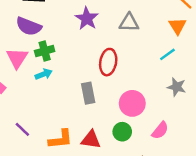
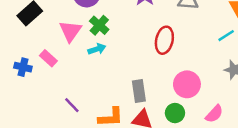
green cross: (45, 51) -> (99, 25), turned -36
gray rectangle: (88, 93) -> (139, 91), moved

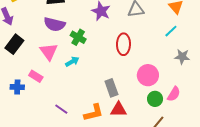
green cross: (99, 25) -> (78, 37), moved
green circle: (175, 113) -> (155, 99), moved

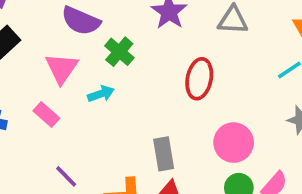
pink rectangle: (36, 76) -> (46, 115), moved

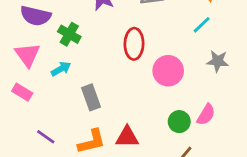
pink circle: (234, 143) -> (168, 71), moved
gray rectangle: (164, 154) -> (91, 97), moved

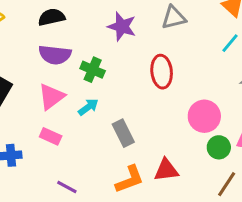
pink triangle: (27, 55) -> (51, 97), turned 36
pink circle: (168, 71) -> (204, 116), moved
purple line: (46, 137) -> (67, 187), moved

